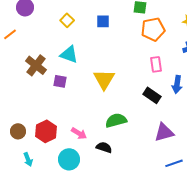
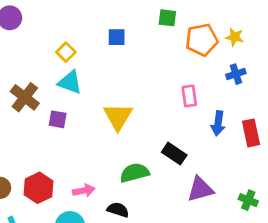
yellow square: (67, 20) -> (66, 52), moved
orange pentagon: (153, 29) -> (202, 40), moved
black rectangle: (152, 95) -> (174, 154), moved
pink arrow: (79, 133) -> (84, 191), turned -42

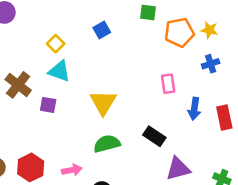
blue square: (117, 37) -> (102, 30), turned -30
green semicircle: (134, 173) -> (107, 144), moved

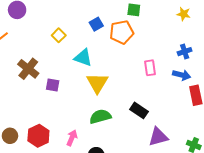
yellow star: (209, 30) -> (184, 14), moved
orange pentagon: (179, 32) -> (122, 32), moved
cyan triangle: (59, 71) -> (83, 58), moved
blue arrow: (194, 109) -> (182, 75), moved, turned -84
pink arrow: (72, 170) -> (72, 138), turned -56

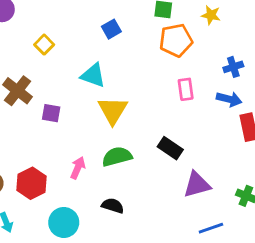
yellow star: (184, 14) -> (211, 15), moved
orange pentagon: (122, 32) -> (176, 40), moved
yellow square: (59, 35) -> (44, 45), moved
pink arrow: (72, 138) -> (78, 168), moved

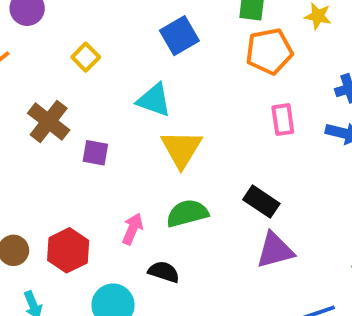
blue square: (111, 29) -> (179, 36), size x1.4
purple triangle: (197, 185) -> (275, 250), moved
black semicircle: (113, 206) -> (164, 272), moved

